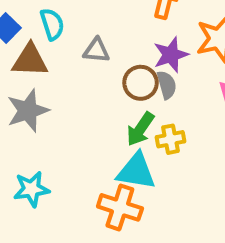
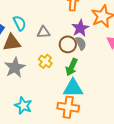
yellow cross: (171, 139) -> (45, 61), moved, turned -32
cyan star: (32, 189) -> (23, 106), turned -30

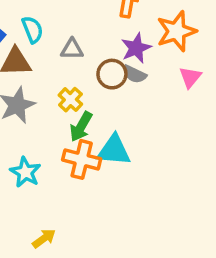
gray semicircle: (81, 43) -> (134, 74), turned 136
green arrow: (72, 67) -> (81, 127), moved
orange cross: (68, 107) -> (82, 159), moved

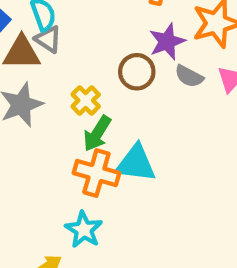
gray triangle: (72, 49) -> (48, 39), moved, turned 30
gray semicircle: (134, 74) -> (189, 76), moved
cyan star: (25, 172) -> (84, 230), moved

